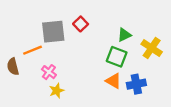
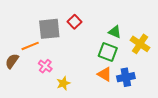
green triangle: (124, 35) -> (115, 32), turned 48
brown semicircle: (13, 67) -> (12, 61), turned 49
yellow star: (57, 91) -> (63, 83), moved

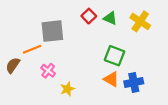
red square: (74, 22) -> (89, 16), moved
green triangle: (115, 32) -> (110, 18), moved
yellow cross: (140, 44) -> (140, 21), moved

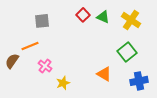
gray square: (52, 31) -> (42, 21), moved, size x0.7
green square: (115, 56) -> (127, 52), moved, turned 30
blue cross: (134, 82) -> (139, 81), moved

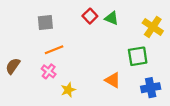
yellow cross: (131, 20) -> (153, 27), moved
orange line: (30, 46) -> (54, 50), moved
green square: (127, 52) -> (138, 56), turned 30

